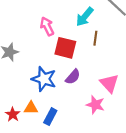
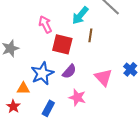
blue star: (44, 79) -> (42, 73), turned 30
pink star: (95, 105) -> (77, 97), moved
orange triangle: (31, 108) -> (23, 88), moved

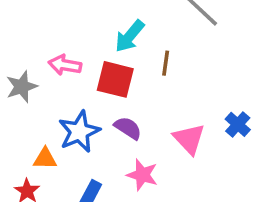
cyan arrow: (80, 15) -> (130, 36), moved
pink arrow: (45, 24) -> (65, 65), moved, turned -54
purple semicircle: (69, 71) -> (128, 128), turned -98

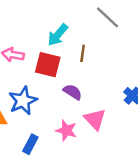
purple semicircle: (128, 128) -> (73, 92), moved
pink triangle: (189, 139) -> (95, 119), moved

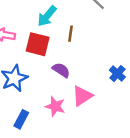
pink triangle: (95, 119) -> (82, 96), turned 40

